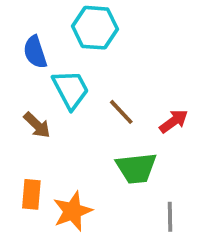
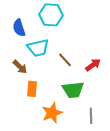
cyan trapezoid: (71, 89) -> (38, 48), turned 105
orange rectangle: (31, 194) -> (32, 89), moved
orange star: (73, 211) -> (52, 113), moved

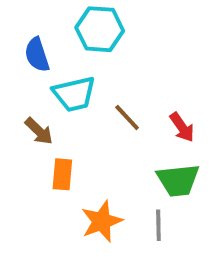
red arrow: (93, 65) -> (182, 127), turned 91
green trapezoid: (73, 90) -> (178, 180), moved
gray line: (91, 116) -> (158, 225), moved

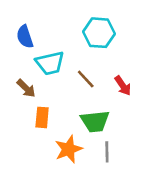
cyan hexagon: (100, 29) -> (99, 33), moved
green trapezoid: (178, 180) -> (95, 121), moved

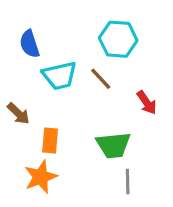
brown line: (86, 79) -> (101, 79), moved
brown arrow: (26, 88) -> (18, 114), moved
orange star: (69, 149) -> (41, 177), moved

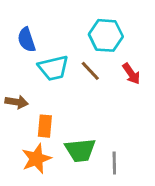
red arrow: (147, 102) -> (131, 74), moved
brown arrow: (18, 114) -> (17, 102), turned -35
green trapezoid: (113, 145) -> (80, 150), moved

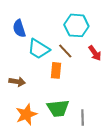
cyan trapezoid: (53, 68) -> (39, 49), turned 45
brown arrow: (17, 102) -> (17, 82), moved
orange rectangle: (45, 126) -> (56, 70), moved

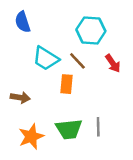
blue semicircle: (19, 29) -> (23, 22), moved
gray line: (83, 117) -> (98, 127), moved

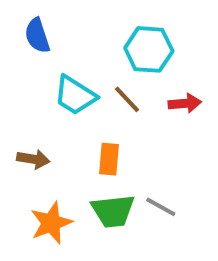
red arrow: (113, 63) -> (185, 103), turned -60
orange rectangle: (66, 84) -> (109, 159), moved
gray line: (98, 127) -> (161, 207), turned -60

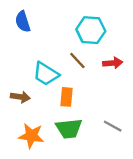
cyan trapezoid: (75, 95) -> (46, 74), moved
gray line: (161, 207) -> (113, 126), moved
orange star: (51, 223) -> (31, 136), turned 30

